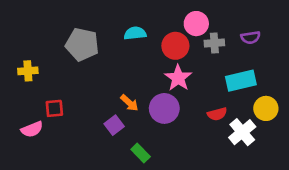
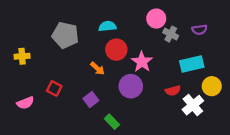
gray cross: (214, 43) -> (171, 34), turned 32
red circle: (175, 46) -> (116, 50), moved
orange arrow: (129, 103) -> (97, 68), moved
red square: (54, 108) -> (54, 88), moved, turned 32

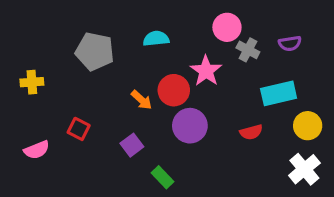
red circle: (116, 50) -> (174, 90), moved
pink star: (142, 62) -> (206, 71), moved
white cross: (193, 105) -> (304, 169), moved

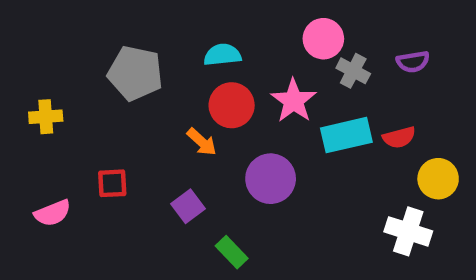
red circle: (174, 90) -> (232, 105), moved
cyan rectangle: (279, 93) -> (346, 135), moved
red square: (79, 129) -> (112, 183), turned -30
red semicircle: (251, 132) -> (399, 137), moved
white cross: (304, 169) -> (408, 231), moved, turned -32

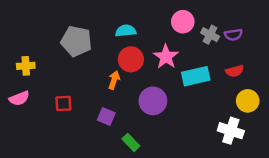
gray cross: (353, 71) -> (210, 35), moved
red semicircle: (399, 137) -> (235, 71), moved
orange arrow: (202, 142) -> (114, 80), turned -114
purple square: (188, 206) -> (106, 116), turned -30
pink semicircle: (53, 213) -> (19, 98), moved

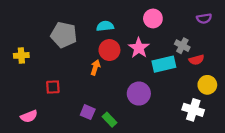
gray cross: (210, 35) -> (182, 46), moved
purple semicircle: (233, 35) -> (204, 18), moved
pink semicircle: (19, 98) -> (29, 116), moved
purple circle: (153, 101) -> (139, 94), moved
purple square: (106, 116) -> (88, 112), moved

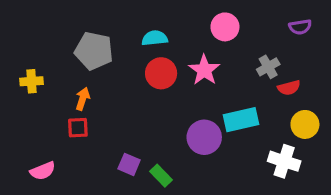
gray cross: (182, 46) -> (268, 67), turned 32
cyan rectangle: (164, 64) -> (241, 120), moved
orange arrow: (95, 67) -> (83, 99), moved

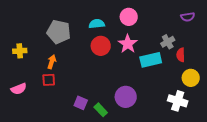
pink circle: (225, 27) -> (129, 17), moved
red semicircle: (289, 88) -> (181, 55), turned 104
cyan rectangle: (241, 120) -> (151, 60), moved
purple circle: (204, 137) -> (126, 97), moved
pink semicircle: (43, 171) -> (19, 89), moved

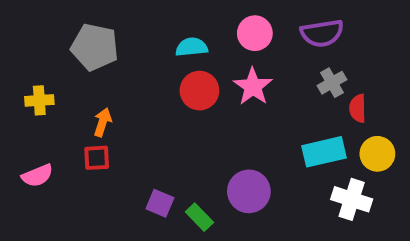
purple semicircle: (188, 17) -> (322, 33), moved, size x1.5
gray pentagon: (59, 32) -> (95, 47), moved
cyan rectangle: (151, 60) -> (324, 152), moved

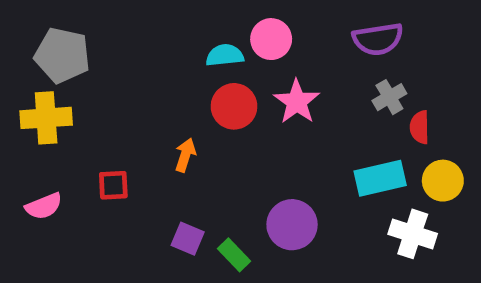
pink circle: (255, 33) -> (271, 39), moved
gray pentagon: (95, 47) -> (62, 55), moved
yellow cross: (39, 100) -> (46, 118), size x1.5
orange arrow: (103, 122) -> (185, 155), moved

